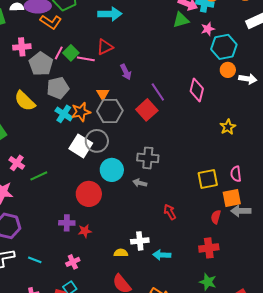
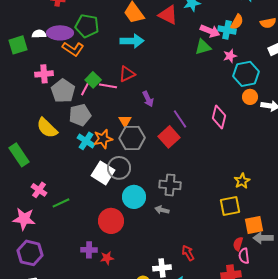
pink line: (59, 53) -> (85, 89), moved
yellow star: (228, 127) -> (242, 181), moved
pink semicircle: (236, 174) -> (244, 256), moved
red arrow: (170, 212) -> (188, 253), moved

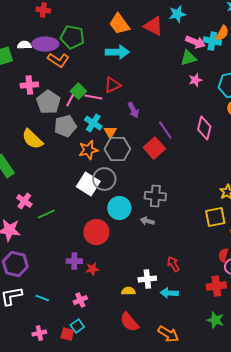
pink star: (230, 56) -> (195, 80), moved
cyan cross: (86, 141) -> (93, 123), moved

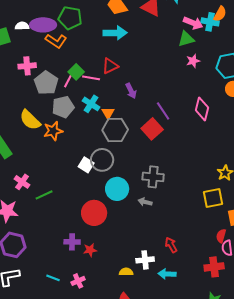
orange star: (88, 150) -> (53, 131), moved
white square: (88, 184) -> (86, 165), size x0.7
cyan line: (42, 298) -> (53, 278), moved

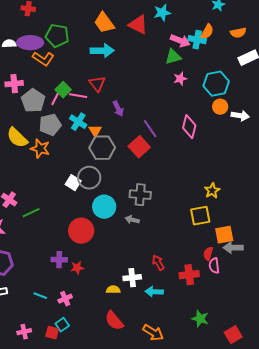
red triangle: (110, 66) -> (97, 84), turned -42
orange star: (53, 131) -> (40, 149), turned 30
red cross: (214, 267) -> (189, 275), moved

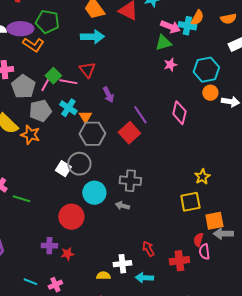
green line: (31, 213) -> (21, 199), turned 42

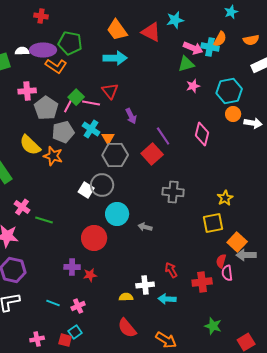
gray cross: (130, 181) -> (173, 192), moved
orange square: (214, 221) -> (237, 242), turned -36

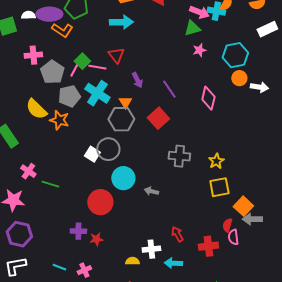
cyan cross: (91, 129) -> (97, 93), size x1.4
purple line: (163, 136) -> (169, 89), moved
orange triangle: (108, 138) -> (125, 102), moved
yellow star: (225, 198) -> (216, 161), moved

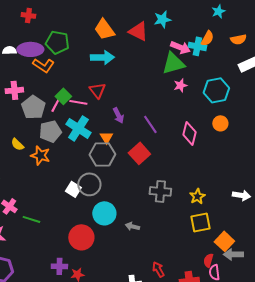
green triangle: (192, 28) -> (173, 63), size x1.4
orange circle: (239, 78) -> (220, 123), moved
white arrow: (259, 87) -> (241, 195), moved
yellow semicircle: (36, 109) -> (17, 144), size x0.6

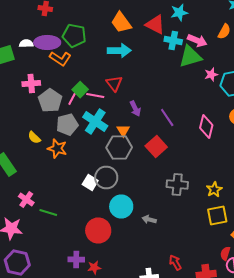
cyan cross: (197, 46) -> (173, 40), moved
pink star: (180, 85) -> (211, 74), moved

